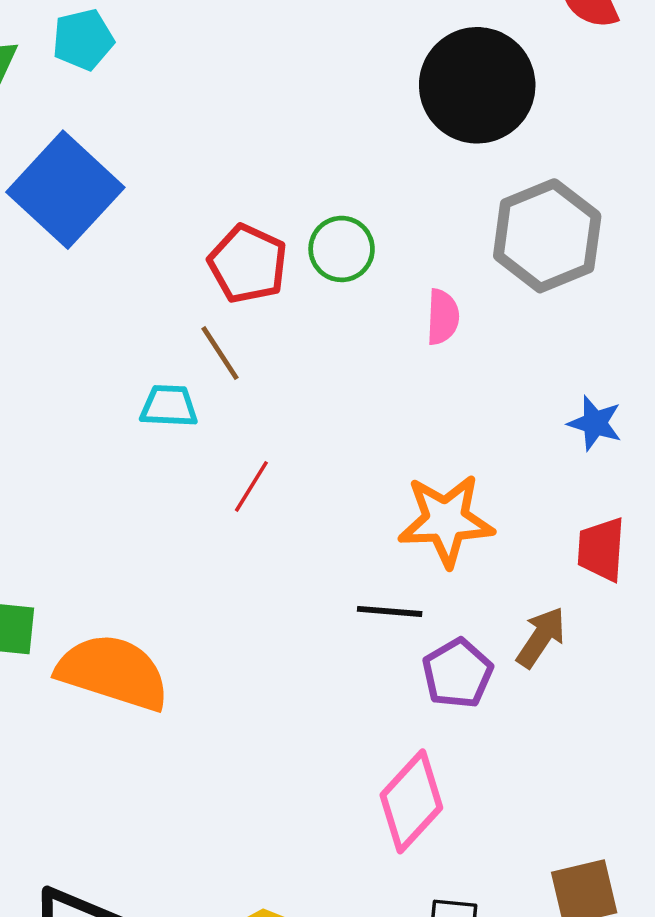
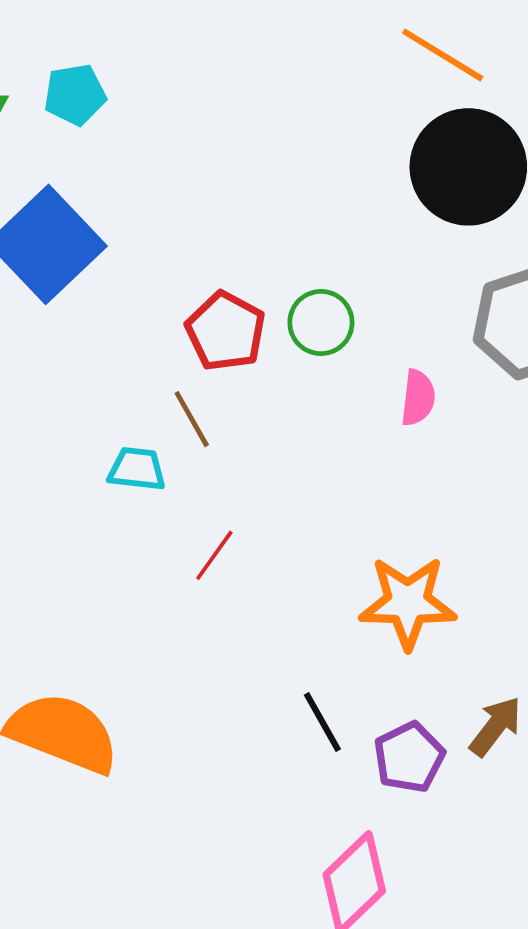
black line: (390, 611) -> (322, 722), moved, turned 52

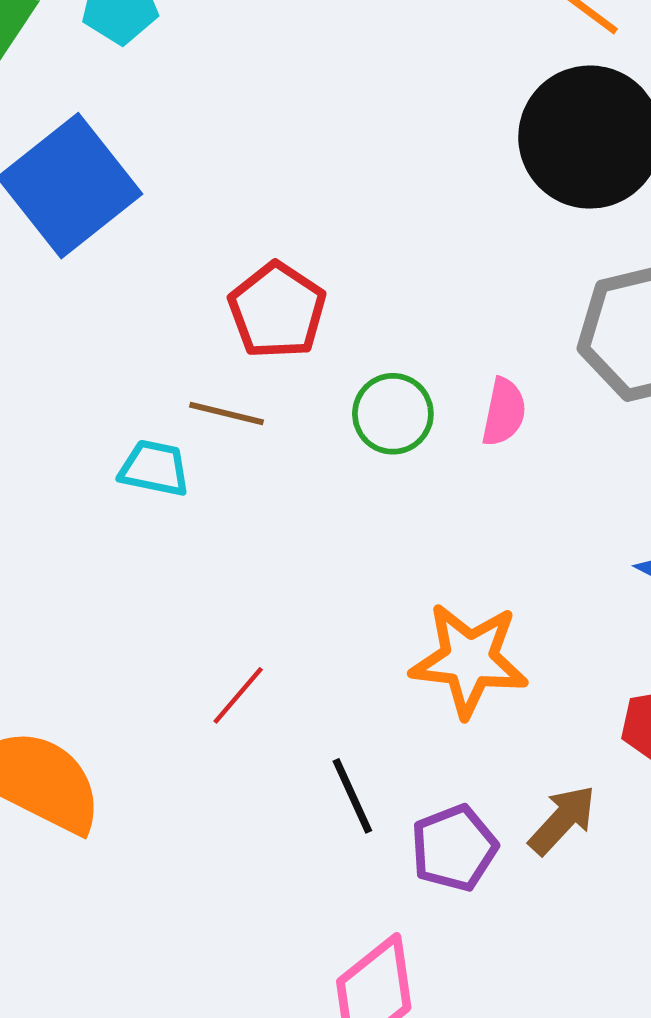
green circle: (321, 323) -> (393, 414), moved
brown line: (192, 419) -> (226, 414), turned -52
red line: (214, 555) -> (238, 695), moved

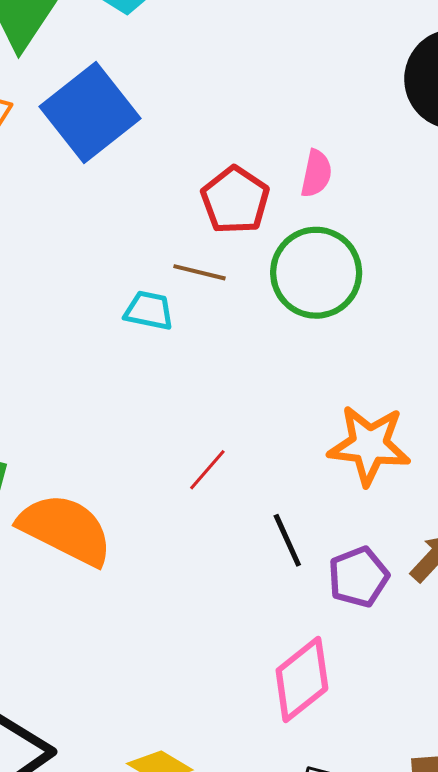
pink semicircle: (504, 412) -> (316, 174), moved
green circle: (393, 414) -> (316, 273), size x1.6

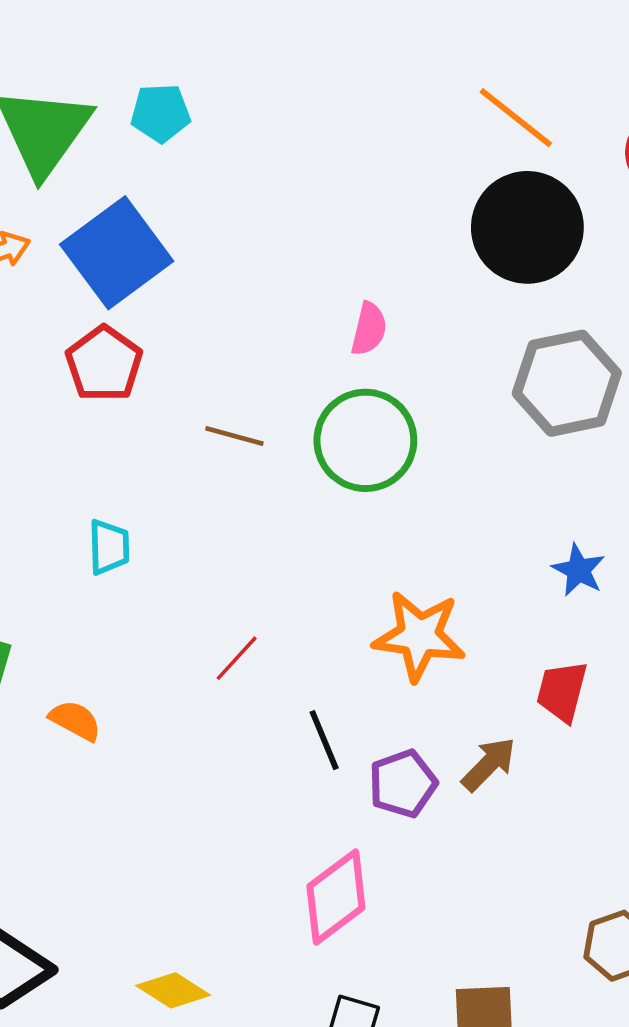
red pentagon: (235, 200) -> (104, 364), moved
cyan trapezoid: (149, 311) -> (109, 547), moved, turned 75
orange semicircle: (66, 529) -> (75, 720), size x0.5

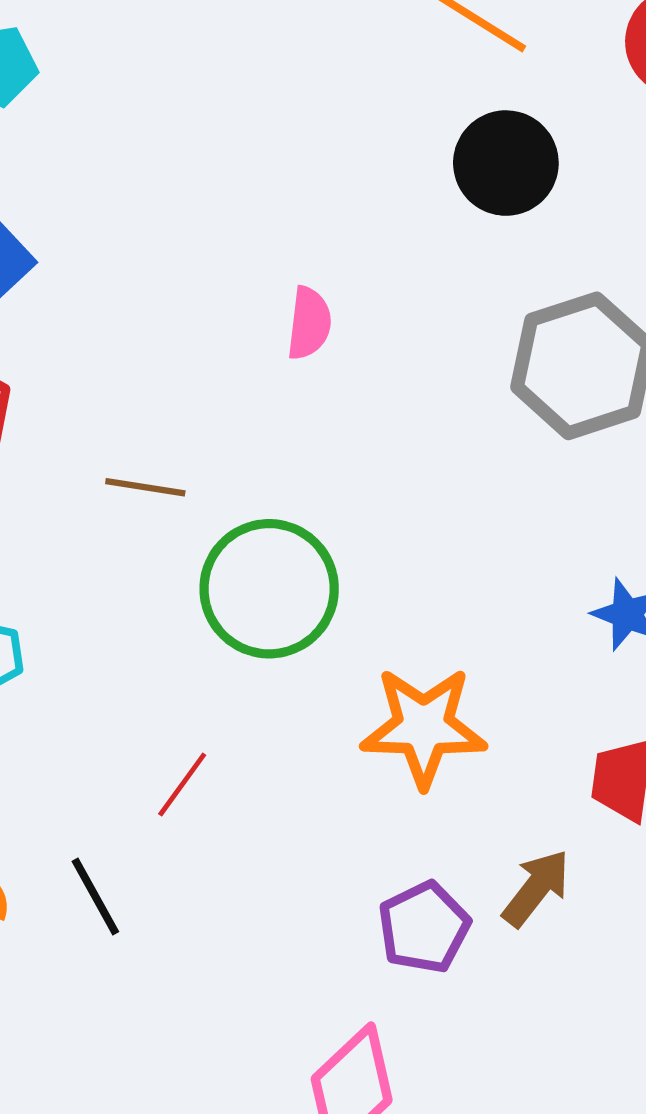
black circle: (527, 227) -> (506, 163), size x0.7
green circle: (365, 440) -> (269, 589), moved
black line: (324, 740) -> (95, 896), moved

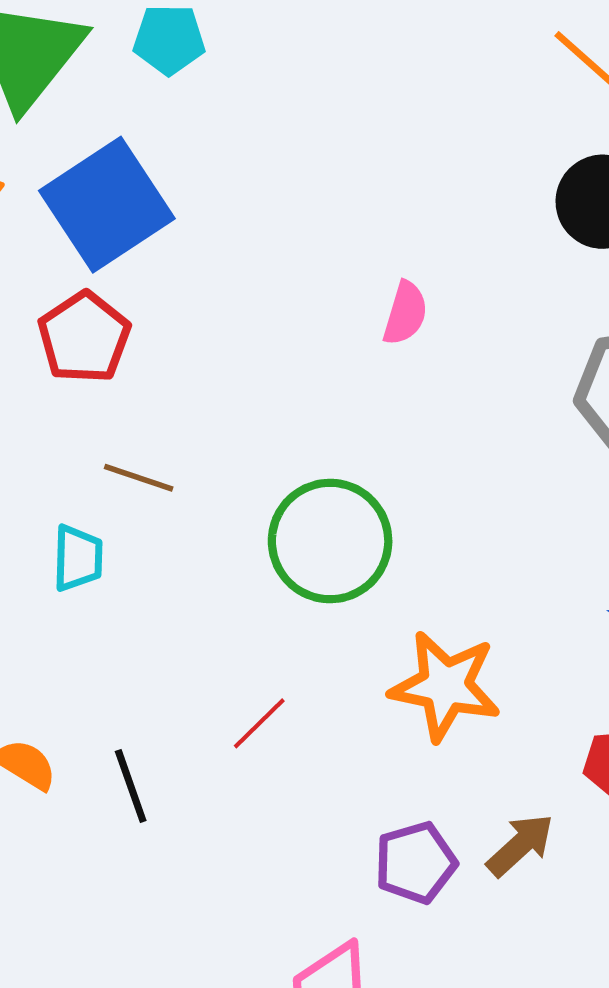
brown line: (145, 487) -> (139, 478), moved
red line: (182, 785) -> (259, 723), moved

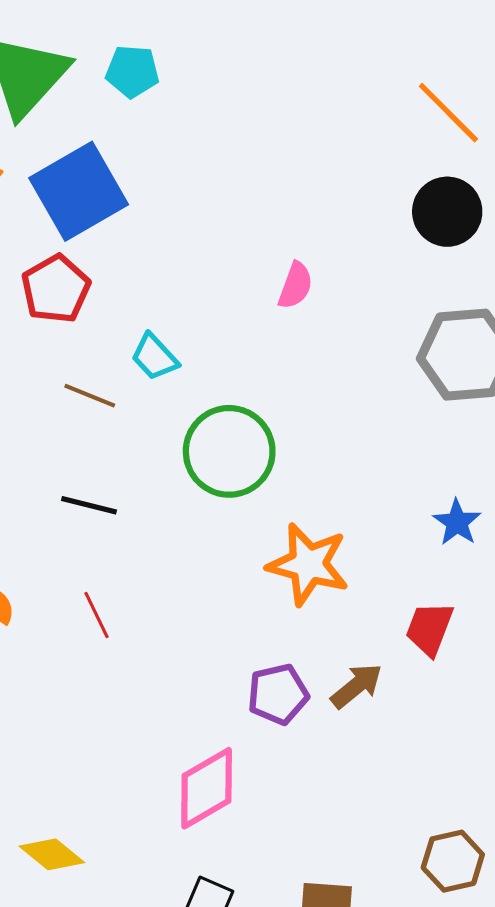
cyan trapezoid: (78, 558) -> (154, 357), moved, turned 132
red line: (259, 723) -> (96, 615), moved, turned -75
black line: (131, 786) -> (89, 505), moved, turned -60

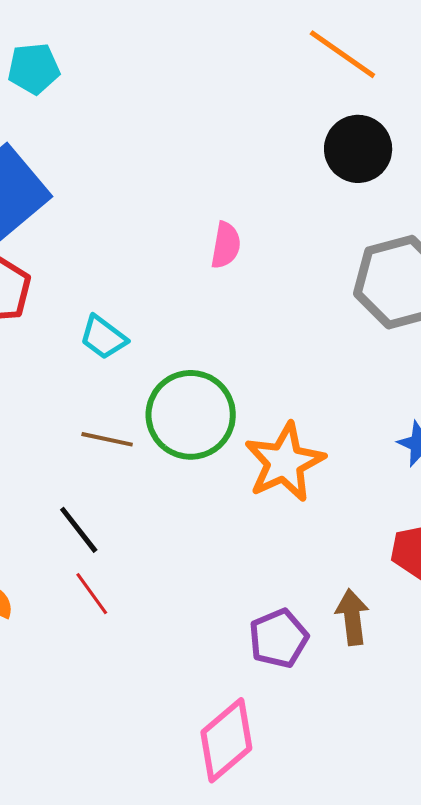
brown line: (90, 396) -> (107, 439), moved
black line: (89, 505) -> (79, 530), moved, turned 48
orange star: (308, 564) -> (285, 462), moved, turned -30
brown arrow: (357, 686) -> (352, 617), turned -48

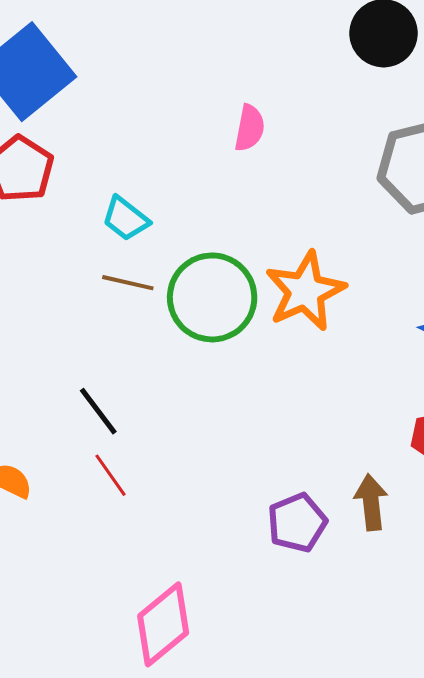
brown line: (107, 439) -> (128, 283), moved
orange star: (285, 462) -> (305, 291), moved
pink diamond: (226, 740) -> (163, 624), moved

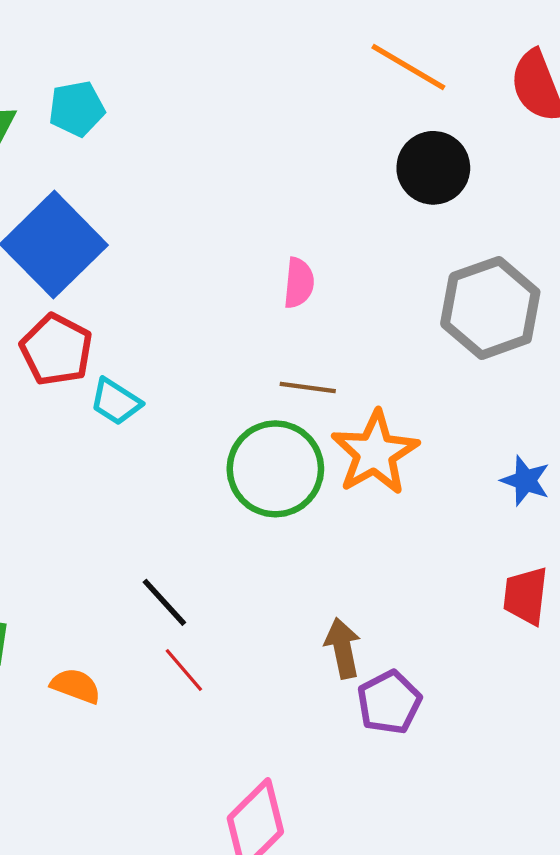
cyan trapezoid: (126, 219) -> (116, 402), moved
brown line: (128, 283) -> (308, 387), moved
brown arrow: (371, 502) -> (343, 648), moved

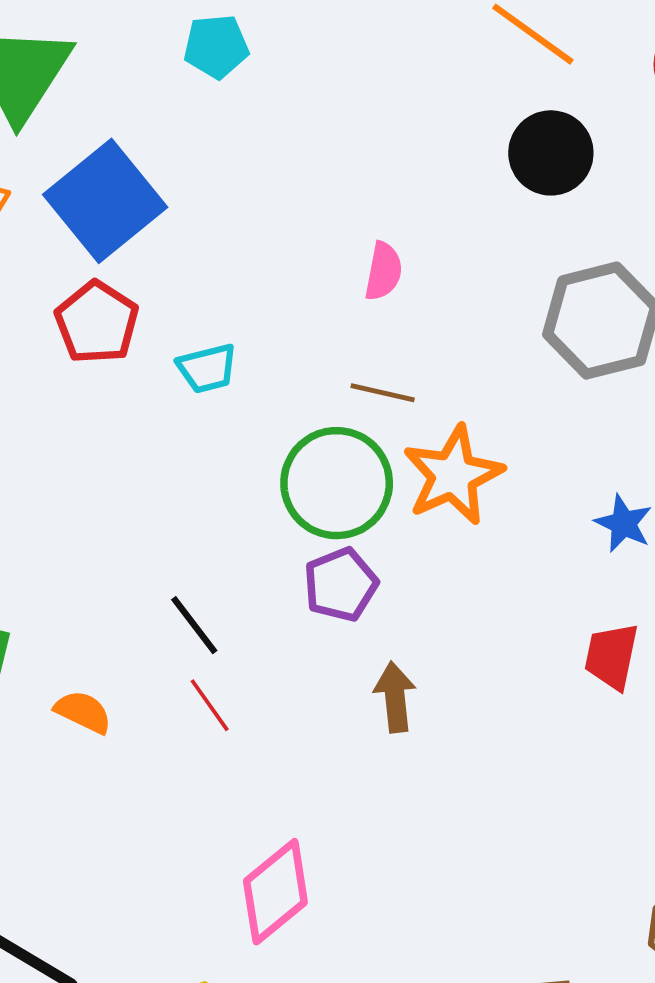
cyan pentagon: (77, 109) -> (216, 46), moved
cyan trapezoid: (116, 402) -> (207, 368), moved, turned -52
purple pentagon: (389, 702) -> (341, 585), moved

